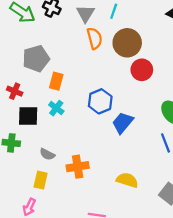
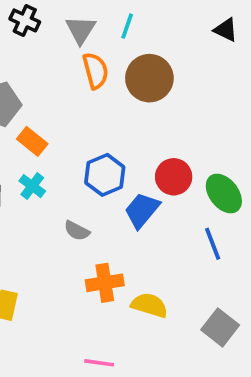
red circle: (142, 70) -> (174, 177), moved
orange rectangle: (56, 81) -> (32, 141), turned -66
gray semicircle: (47, 154) -> (77, 231), moved
orange cross: (78, 167) -> (105, 283), moved

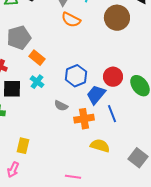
orange semicircle: (95, 71) -> (71, 20), turned 132
brown circle: (149, 78) -> (117, 18), moved
blue line: (213, 244) -> (112, 114), moved
orange cross: (105, 283) -> (84, 119), moved

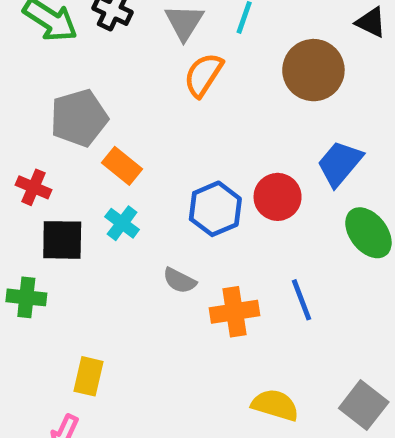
orange semicircle: (71, 20) -> (203, 75), turned 96
red circle: (113, 77) -> (278, 197), moved
blue trapezoid: (96, 95) -> (340, 163), moved
yellow semicircle: (100, 146) -> (275, 405), moved

